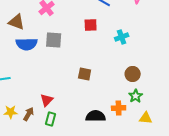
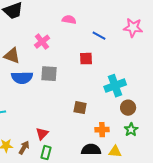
cyan cross: (122, 37) -> (115, 86), moved, size x1.5
orange cross: (119, 108) -> (102, 130), moved
yellow triangle: (146, 118) -> (115, 152), moved

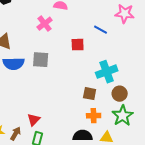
blue line: (99, 36) -> (101, 30), moved
pink cross: (42, 42) -> (45, 24), moved
brown square: (80, 108) -> (90, 94), moved
green star: (131, 130) -> (123, 116), size x1.5

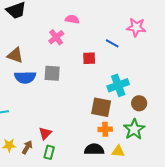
brown square: (90, 94) -> (101, 107), size x1.5
brown circle: (120, 94) -> (139, 103), moved

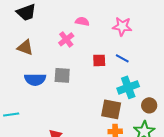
pink star: (136, 27) -> (122, 26), moved
blue line: (112, 43) -> (122, 58), moved
brown triangle: (15, 55) -> (25, 47), moved

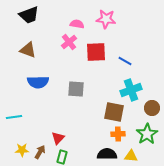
pink semicircle: (82, 21) -> (77, 24), moved
pink star: (122, 26) -> (106, 19), moved
red square: (99, 60) -> (96, 52), moved, size x1.5
gray square: (62, 75) -> (76, 89), moved

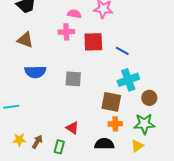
pink cross: (69, 42) -> (66, 32), turned 35
green star: (147, 134) -> (144, 124), turned 30
red triangle: (58, 138) -> (72, 128), moved, turned -40
yellow triangle: (131, 156) -> (137, 146), moved, turned -40

